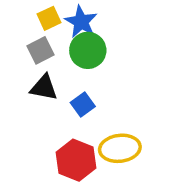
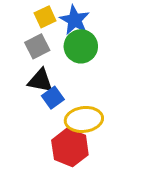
blue square: (83, 104) -> (53, 98), moved
yellow ellipse: (120, 148) -> (84, 119), moved

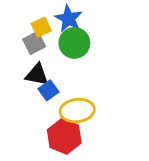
yellow square: (45, 17) -> (41, 27), moved

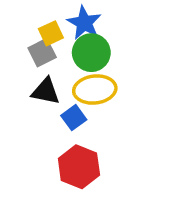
blue square: (48, 90) -> (74, 118), moved
yellow ellipse: (77, 111) -> (95, 90), moved

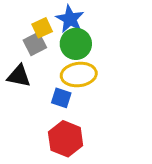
black triangle: (46, 91) -> (19, 76), moved
blue square: (74, 118) -> (61, 98), turned -36

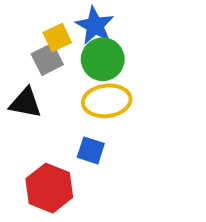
blue square: (61, 98) -> (91, 150), moved
red hexagon: (66, 139) -> (49, 188), moved

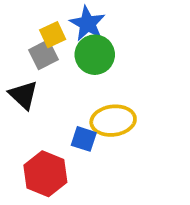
yellow ellipse: (107, 101) -> (113, 121), moved
black triangle: (25, 103) -> (23, 95), turned 32

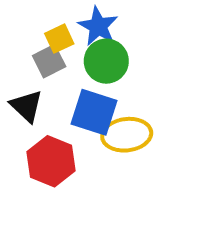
blue square: (84, 139) -> (94, 112), moved, size x1.6
red hexagon: (45, 174) -> (51, 161), moved

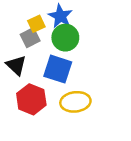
yellow ellipse: (127, 135) -> (75, 102), moved

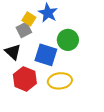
yellow square: (36, 24) -> (29, 19), turned -32
green circle: (65, 38) -> (68, 40), moved

